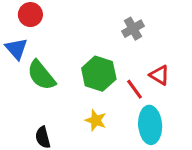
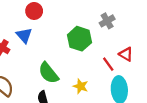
green hexagon: (99, 74) -> (79, 39), moved
green semicircle: (41, 75) -> (48, 73), moved

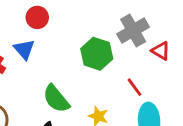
gray cross: (107, 21) -> (133, 30), size x1.5
red triangle: (126, 54) -> (161, 51), moved

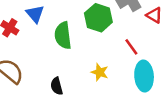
green semicircle: (56, 99) -> (63, 35), moved, turned 32

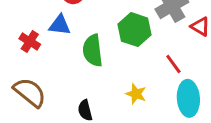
blue triangle: (35, 14) -> (60, 25), turned -42

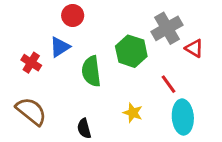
blue triangle: (60, 25) -> (60, 47), turned -40

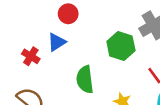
green semicircle: (91, 71) -> (85, 79), moved

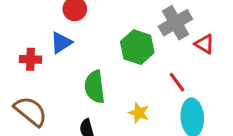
red cross: (31, 56) -> (31, 59), turned -30

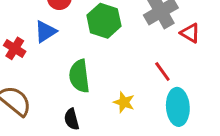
green hexagon: (137, 47) -> (104, 21), moved
red cross: (31, 59) -> (15, 48), turned 30

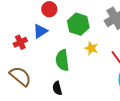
red cross: (15, 48) -> (20, 42), turned 32
yellow star: (124, 102) -> (91, 48), moved

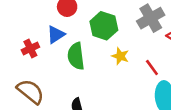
green semicircle: (62, 60) -> (76, 56), moved

